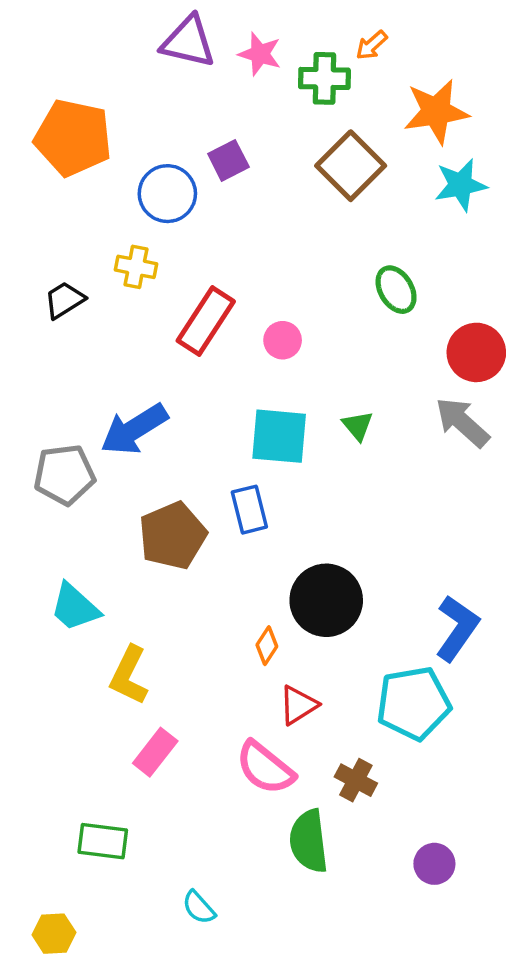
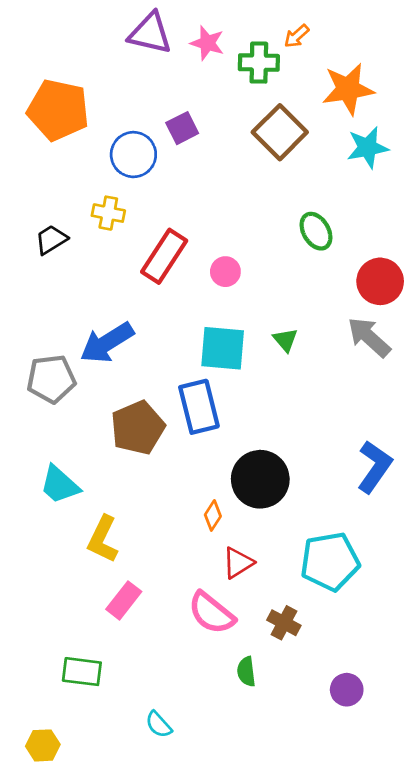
blue rectangle: (249, 510) -> (199, 407), size x1.4
blue L-shape: (457, 628) -> (375, 467), moved
green semicircle: (309, 841) -> (246, 672), size x0.6

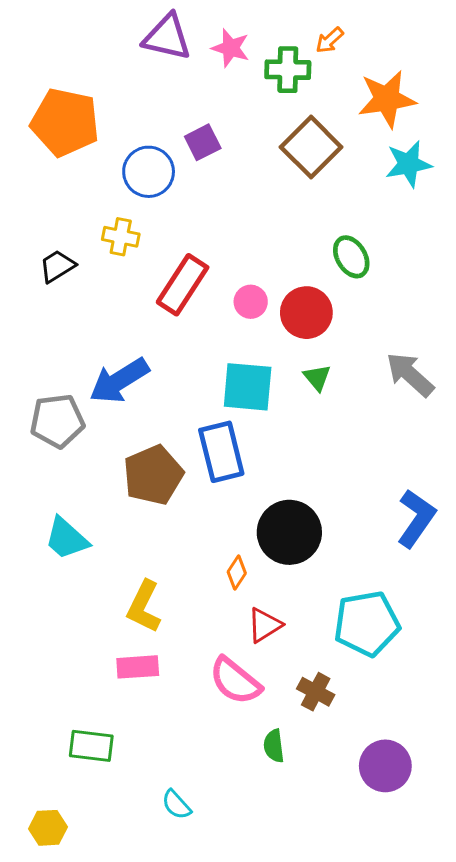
red circle: (380, 281) -> (306, 313), moved
yellow L-shape: (103, 539) -> (144, 607), moved
pink rectangle: (124, 600) -> (138, 667), turned 48
purple circle: (347, 690) -> (385, 766), size x1.4

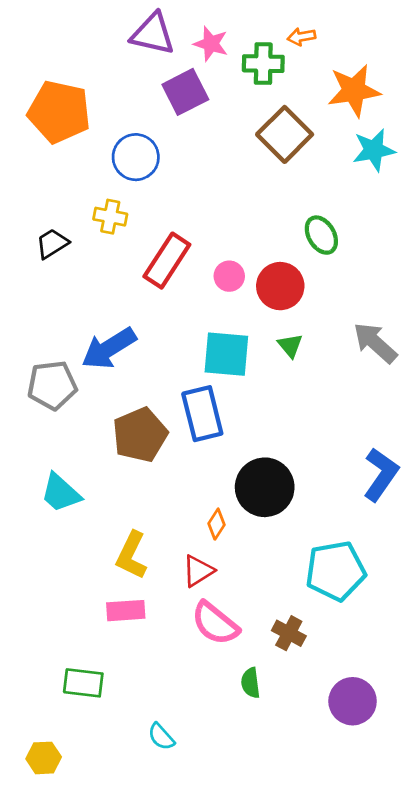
orange arrow: (330, 40) -> (302, 37), turned 32
purple square: (203, 142) -> (185, 92), moved, size x1.4
red triangle: (265, 625) -> (198, 571), moved

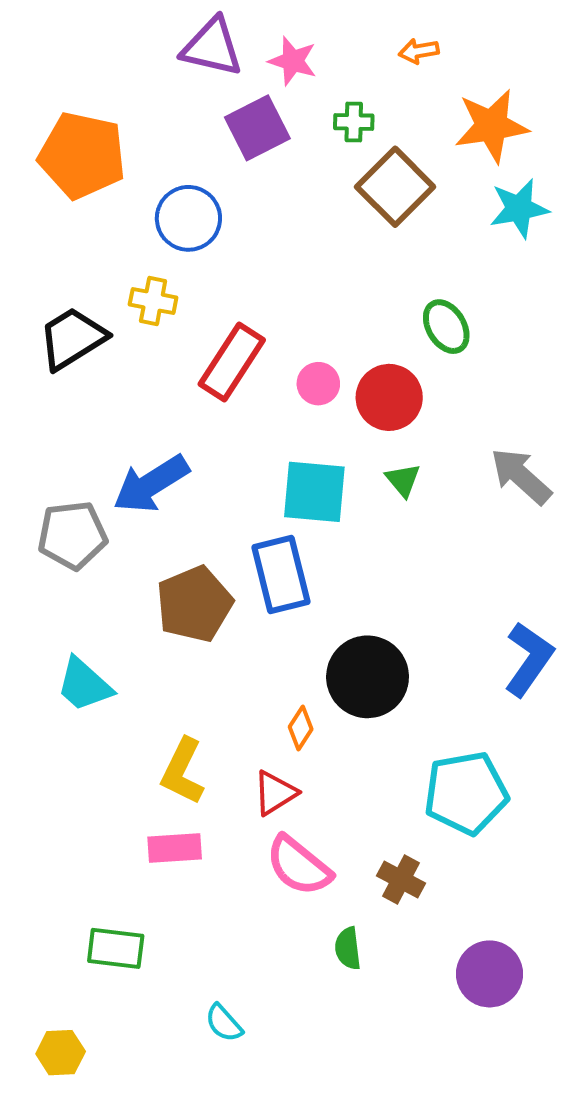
green cross: (263, 64) -> (354, 122), moved, size x0.7
black trapezoid: (52, 244) -> (72, 338), size x1.5

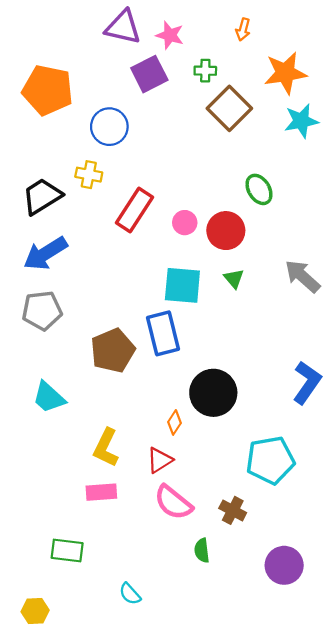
orange arrow: (419, 51) -> (243, 30), turned -65
blue arrow: (151, 484) -> (45, 253), moved

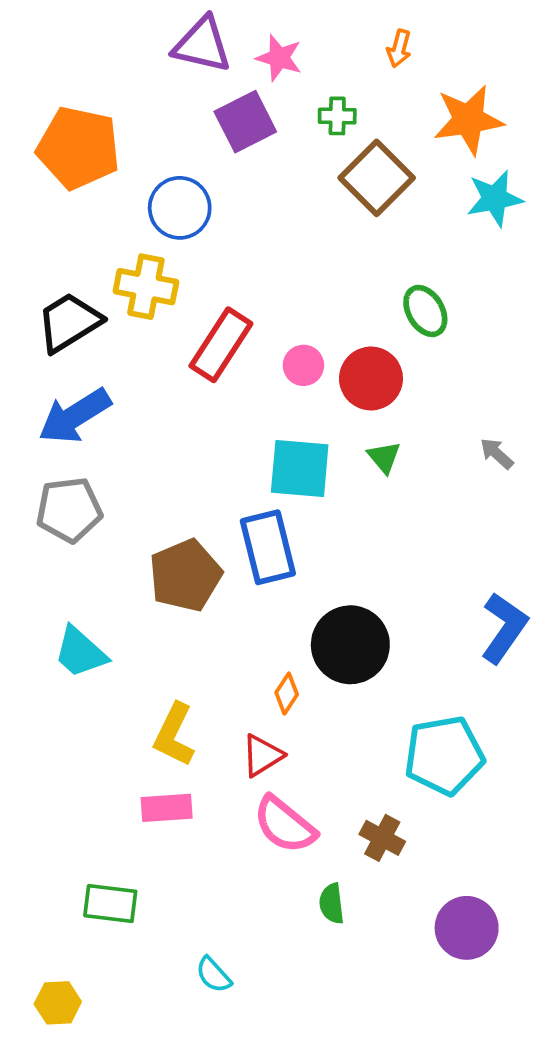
yellow cross: (89, 175) -> (146, 287), size x1.4
gray arrow: (302, 276) -> (497, 454), size x0.6

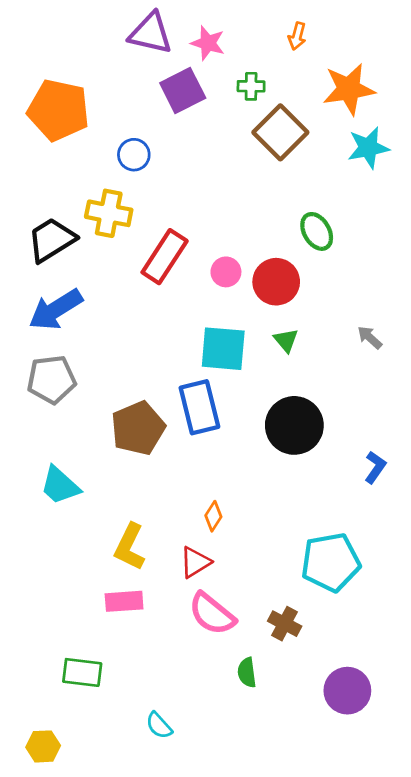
blue circle: (180, 208) -> (134, 155), size x0.7
blue L-shape: (504, 628) -> (375, 467), size x0.6
black circle: (350, 645) -> (294, 425), moved

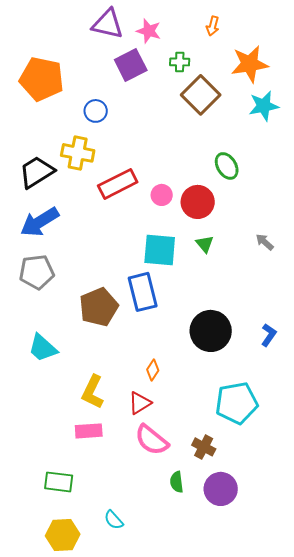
red rectangle: (165, 257) -> (118, 184), turned 30
black circle: (294, 425) -> (211, 331), moved
purple circle: (347, 691) -> (221, 489), moved
yellow hexagon: (43, 746) -> (63, 535), moved, size x1.4

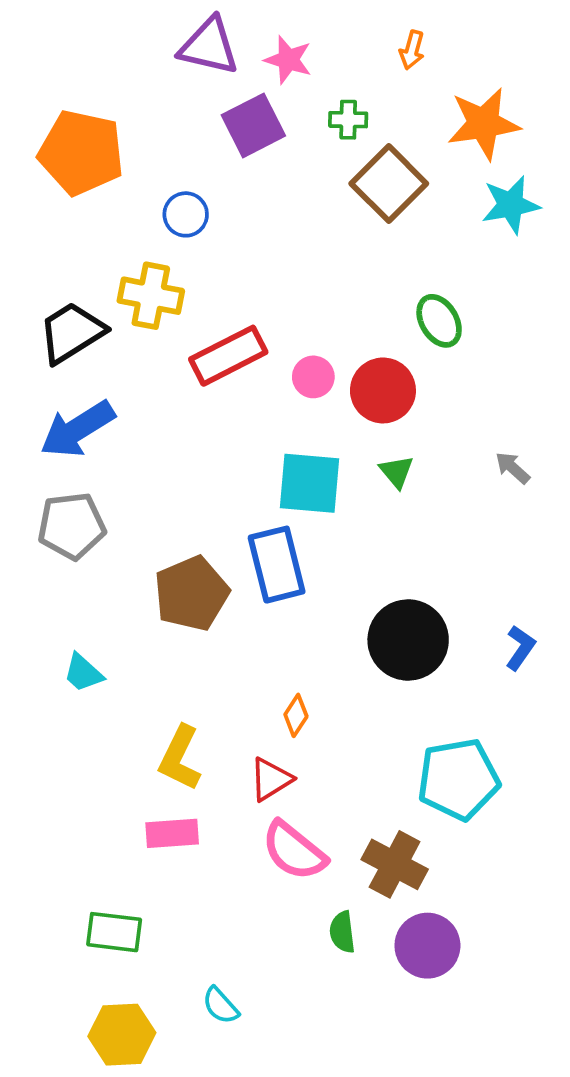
cyan trapezoid: (43, 348) -> (83, 673), size x0.7
brown cross: (204, 447) -> (395, 864), size x1.4

